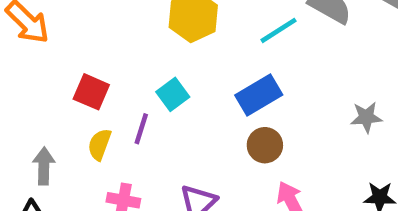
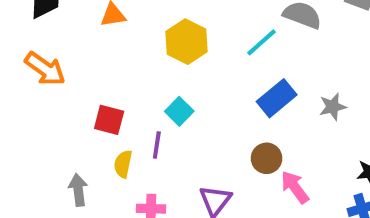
blue rectangle: (259, 95) -> (277, 98), moved
gray star: (366, 117) -> (333, 107), moved
brown circle: (265, 145) -> (267, 158), moved

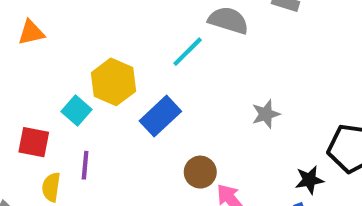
yellow hexagon: (186, 42) -> (114, 82), moved
blue rectangle: (277, 98) -> (160, 116), moved
cyan square: (179, 111) -> (76, 111), moved

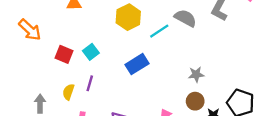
yellow hexagon: (114, 82) -> (128, 17), moved
red square: (34, 142) -> (64, 54), moved
brown circle: (200, 172) -> (195, 101), moved

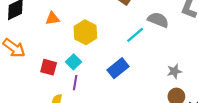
yellow hexagon: (128, 17) -> (85, 32), moved
purple line: (90, 83) -> (75, 83), moved

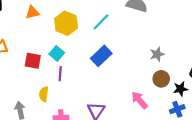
cyan line: (135, 35) -> (101, 22), moved

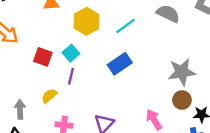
gray star: (157, 54) -> (182, 72), size x1.6
yellow semicircle: (44, 94) -> (49, 96), turned 32

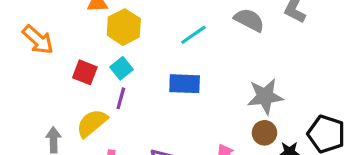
yellow hexagon: (87, 21) -> (124, 27), moved
blue rectangle: (120, 64) -> (185, 84), turned 35
yellow semicircle: (49, 96) -> (92, 123), size x1.5

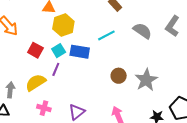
blue rectangle: (185, 84) -> (80, 52), moved
gray star: (265, 96) -> (146, 80), turned -30
brown circle: (264, 133) -> (119, 76), moved

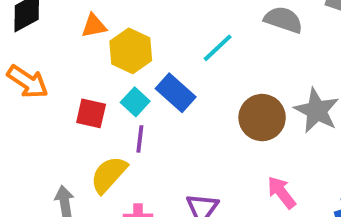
blue rectangle: (80, 52) -> (176, 93), turned 48
brown circle: (119, 76) -> (262, 118), size x1.5

